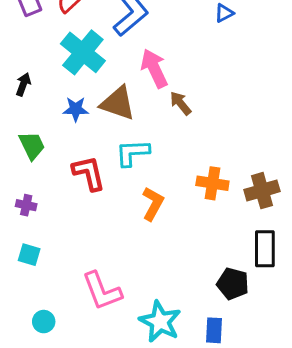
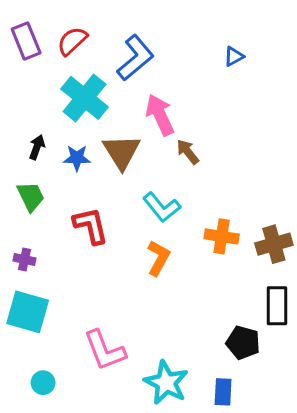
black arrow: (23, 84) -> (37, 147), moved
brown triangle: (118, 103) -> (122, 152), turned 39
cyan L-shape: (132, 153) -> (162, 207), moved, turned -126
cyan square: (29, 255) -> (28, 312), size x1.8

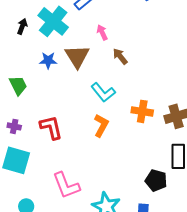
pink arrow: (160, 115) -> (102, 32), size x0.6
black arrow: (37, 147) -> (22, 26), moved
red L-shape: (91, 226) -> (51, 127), moved

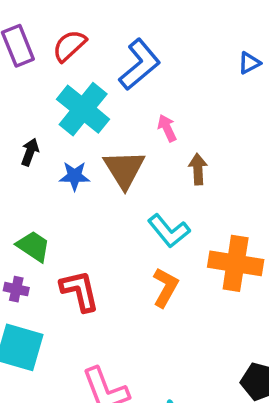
black arrow: (22, 26) -> (30, 152), moved
brown arrow: (120, 56) -> (198, 169), turned 36
green trapezoid: (18, 85) -> (33, 246), moved, turned -30
orange cross: (142, 111) -> (236, 263), size x1.4

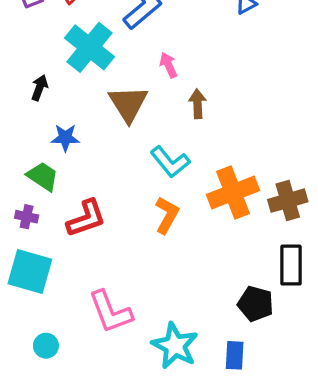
blue star: (75, 176) -> (65, 138), moved
orange cross: (236, 263) -> (233, 192), turned -30
red L-shape: (80, 291) -> (86, 218), turned 84

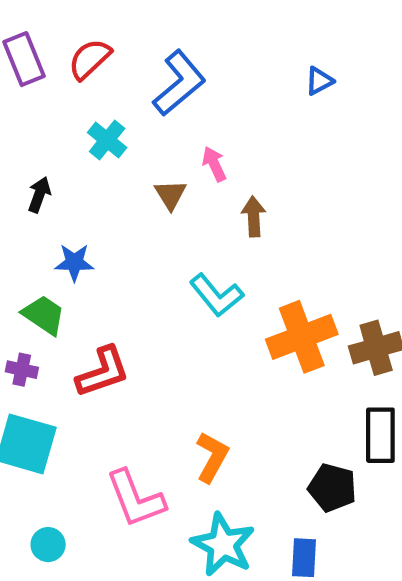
cyan cross: (89, 47) -> (107, 140), size x0.6
brown triangle: (128, 104) -> (171, 195), moved, size x0.6
orange L-shape: (167, 215) -> (212, 457), moved

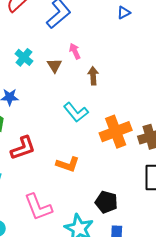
cyan cross: (107, 140) -> (24, 57), moved
orange L-shape: (212, 457) -> (68, 164), moved, turned 80
black pentagon: (332, 488) -> (106, 202), moved

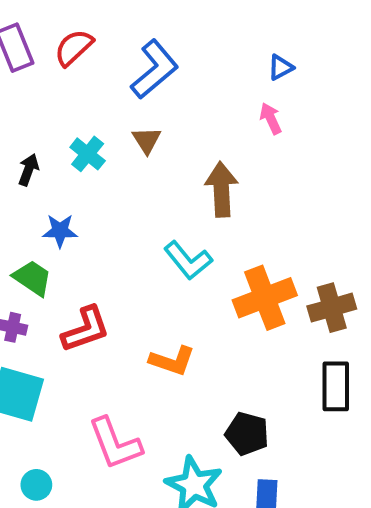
pink arrow: (75, 51) -> (271, 119), moved
brown triangle: (54, 65) -> (147, 140), moved
brown arrow: (93, 76) -> (221, 189), size x1.5

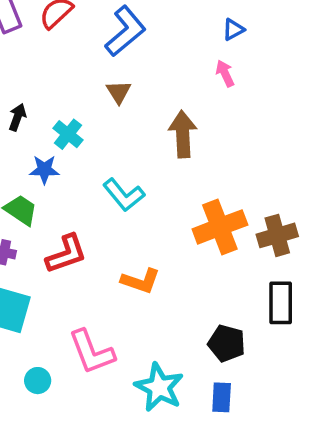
cyan cross: (88, 154) -> (68, 134), moved
cyan L-shape: (188, 260) -> (124, 195), moved
black pentagon: (247, 434) -> (227, 343), moved
cyan circle: (36, 485) -> (38, 381), moved

